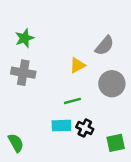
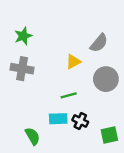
green semicircle: (16, 143) -> (33, 136), moved

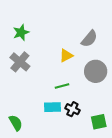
gray cross: (22, 69) -> (20, 62), turned 30
green semicircle: (33, 136) -> (16, 123), moved

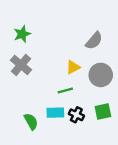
yellow triangle: (66, 56) -> (73, 67), moved
green square: (99, 122) -> (103, 111), moved
green semicircle: (16, 123) -> (31, 121), moved

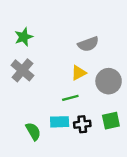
gray semicircle: (94, 41) -> (88, 44), moved, turned 30
black cross: (76, 115) -> (82, 124), turned -32

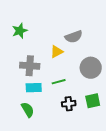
gray cross: (22, 70) -> (30, 66), moved, turned -36
yellow triangle: (79, 73) -> (57, 52), moved
cyan rectangle: (60, 122) -> (34, 88), moved

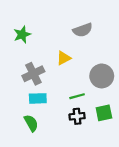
gray semicircle: (74, 37) -> (83, 30), moved
gray cross: (30, 66) -> (33, 74), turned -30
green line: (59, 82) -> (77, 96), moved

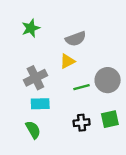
gray semicircle: (83, 30) -> (76, 39), moved
green star: (22, 35) -> (31, 28), moved
green line: (77, 96) -> (82, 87), moved

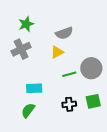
gray cross: (35, 78) -> (21, 49), moved
green semicircle: (33, 130) -> (28, 110), turned -112

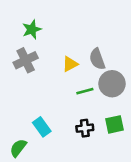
gray semicircle: (64, 33) -> (97, 59), moved, turned 90
cyan rectangle: (34, 88) -> (42, 127), moved, turned 56
green semicircle: (28, 110) -> (18, 148), moved

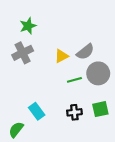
gray semicircle: (97, 59) -> (85, 52), turned -108

